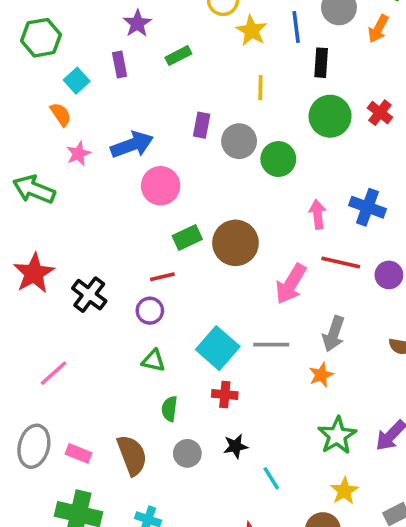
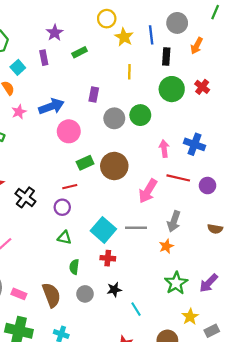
orange arrow: (378, 29) -> (197, 46), moved
gray circle: (239, 141) -> (114, 118), moved
yellow star: (344, 491) -> (190, 317), moved

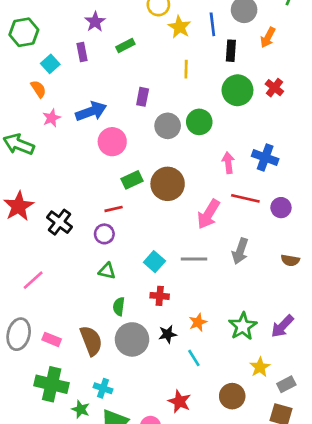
cyan square: (103, 230) -> (154, 262), size x0.7
orange star: (166, 246) -> (198, 322), moved
gray circle: (85, 294) -> (132, 339), size x1.6

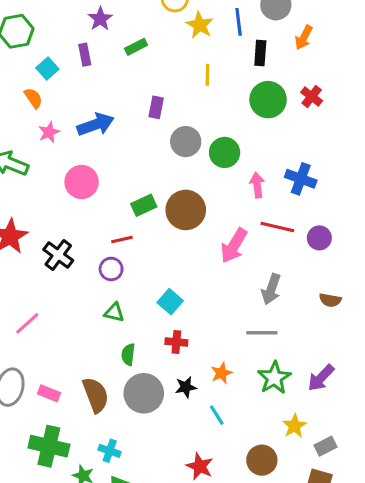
green circle: (199, 122) -> (225, 152), moved
pink circle: (112, 142) -> (82, 182), moved
gray line: (194, 259) -> (262, 333), moved

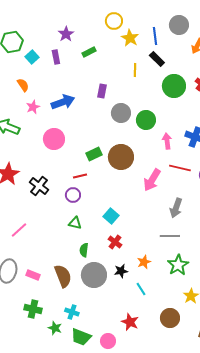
black rectangle: (260, 53) -> (157, 59), moved, turned -49
cyan square: (47, 69) -> (32, 57), moved
red cross: (176, 342) -> (115, 242), turned 32
green cross: (49, 446) -> (33, 309), size x0.7

